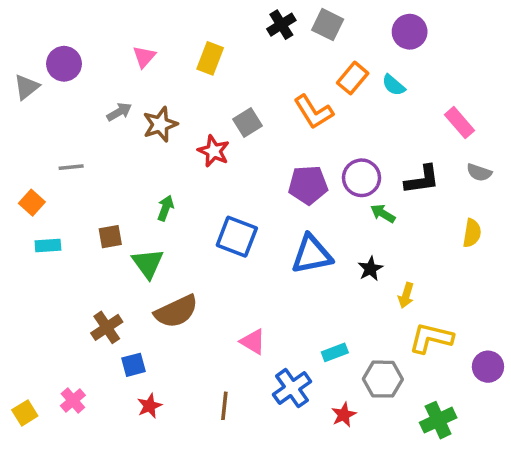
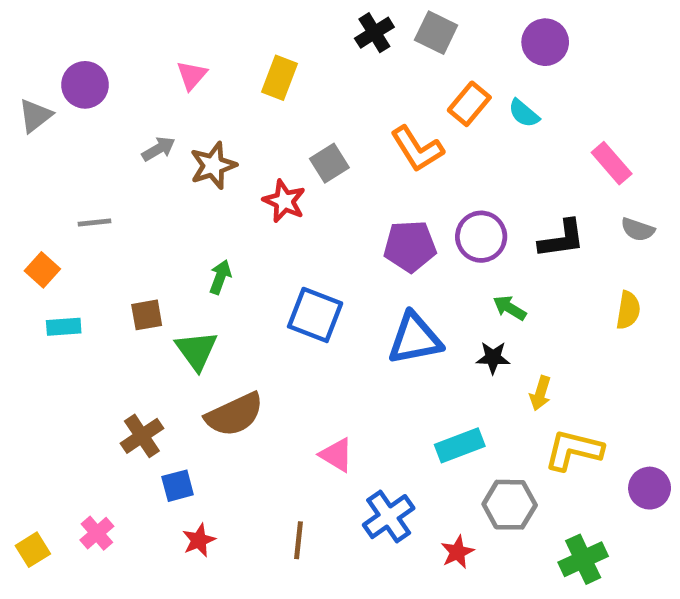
green arrow: (383, 213) -> (510, 308), moved
black star: (370, 269) -> (493, 358), turned 30
cyan rectangle: (335, 352) -> (460, 445), moved, size x1.4

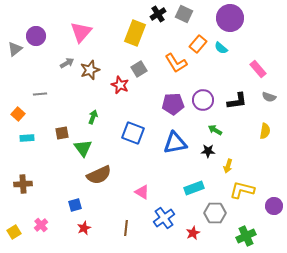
purple circle: (545, 42) -> (230, 18), size x1.4
pink triangle: (192, 75) -> (81, 32), size x1.6
yellow rectangle: (280, 78) -> (135, 33), moved, size x1.4
brown cross: (142, 436) -> (23, 184), moved, turned 30

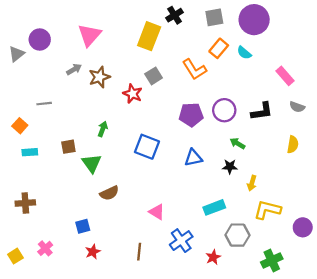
gray square: (184, 14) -> (214, 17), moved, turned -36
blue triangle: (175, 143) -> (193, 158), size x0.7
brown semicircle: (99, 175) -> (109, 193), size x0.7

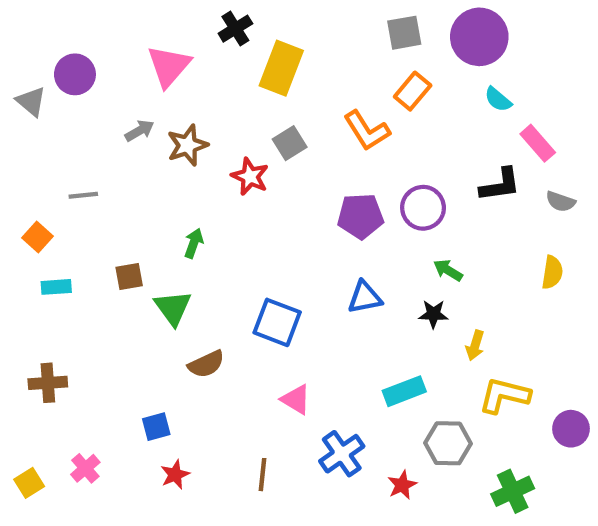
black cross: (175, 15) -> (235, 29), moved
cyan semicircle: (244, 53) -> (498, 99), moved
gray triangle: (17, 54) -> (31, 101), turned -42
black L-shape: (262, 111) -> (500, 185), moved
blue square: (147, 147) -> (277, 322), moved

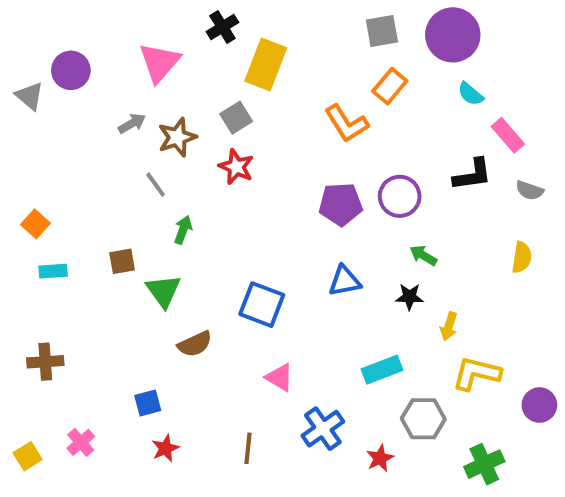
gray square: (290, 143) -> (236, 118), moved
gray line: (83, 195) -> (156, 185), moved, turned 60

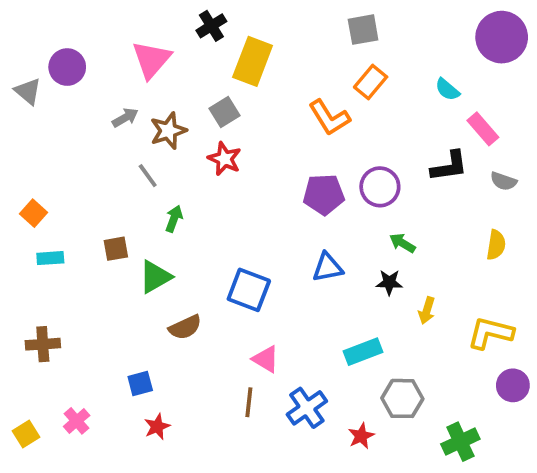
purple circle: (453, 35) -> (502, 37), moved
green triangle: (163, 291) -> (155, 277), turned 36
yellow L-shape: (476, 374) -> (490, 333), moved
brown line: (248, 448) -> (249, 402), moved

